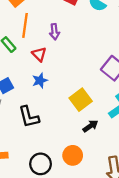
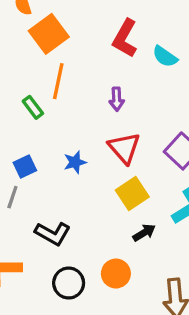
purple arrow: (54, 32) -> (117, 99), moved
red triangle: (39, 54) -> (124, 148), moved, size x1.5
black L-shape: (29, 117) -> (53, 234), moved, turned -50

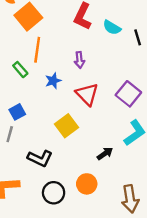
blue star: (75, 162) -> (53, 81), moved
yellow square: (132, 193) -> (67, 126), moved

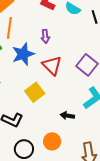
blue star: (53, 81) -> (23, 54), size x1.6
black arrow: (105, 154) -> (67, 116), turned -136

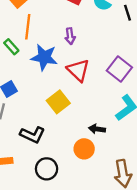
blue star: (23, 54) -> (44, 57), turned 30
orange circle: (52, 141) -> (84, 149), moved

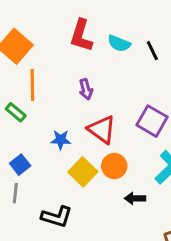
blue star: (44, 57) -> (61, 140), moved, size x0.6
orange circle: (84, 149) -> (114, 166), moved

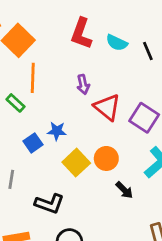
red triangle: (102, 130) -> (107, 107), moved
blue square: (20, 165) -> (33, 143), moved
black arrow: (135, 198) -> (124, 190), turned -138

